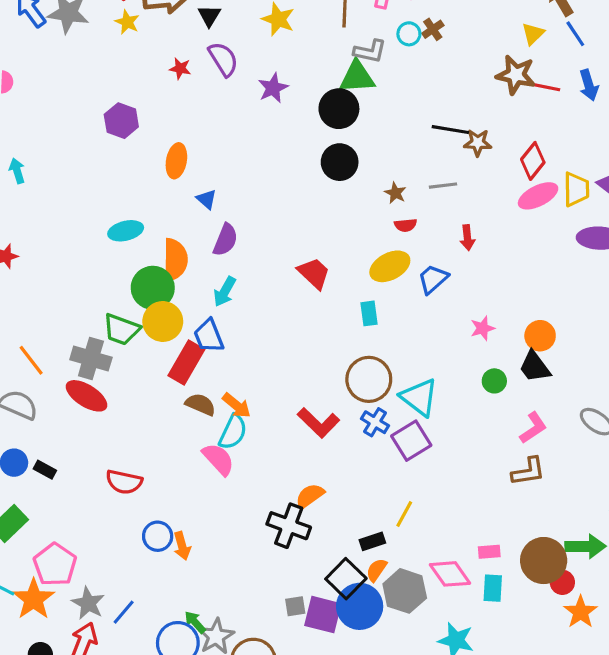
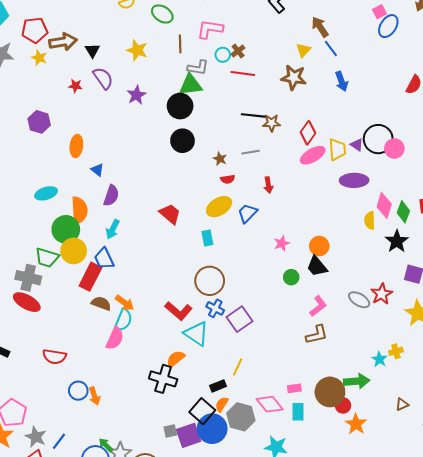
red line: (542, 86) -> (243, 73), moved
cyan triangle: (419, 397) -> (196, 334), moved
pink semicircle: (218, 459) -> (115, 338), turned 70
purple square: (323, 615) -> (189, 435), turned -30

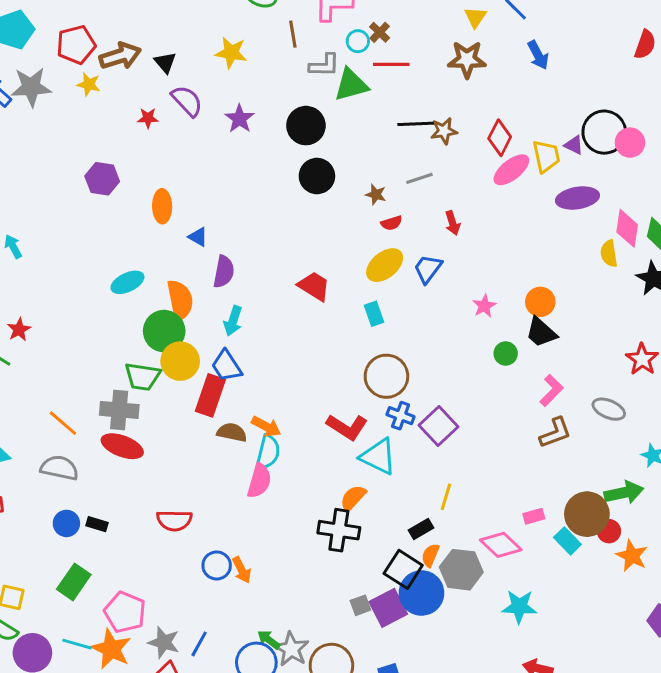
green triangle: (191, 85) -> (351, 85), moved
gray ellipse: (359, 300) -> (609, 409), moved
cyan rectangle: (298, 412) -> (567, 541), moved, turned -36

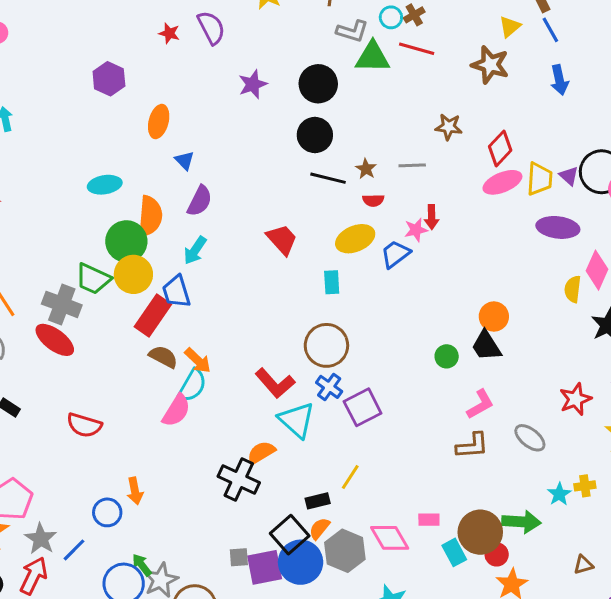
purple star: (240, 119) -> (253, 84), moved
black line: (416, 124) -> (328, 178), moved
pink star: (484, 306) -> (416, 230), moved
blue circle: (217, 565) -> (107, 512), moved

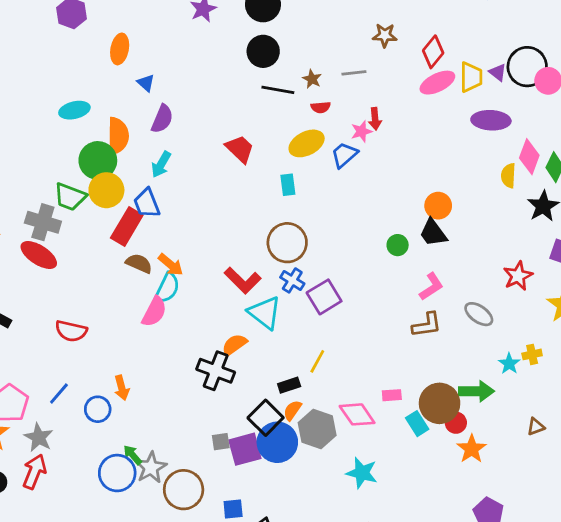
blue line: (74, 550) -> (59, 394), moved

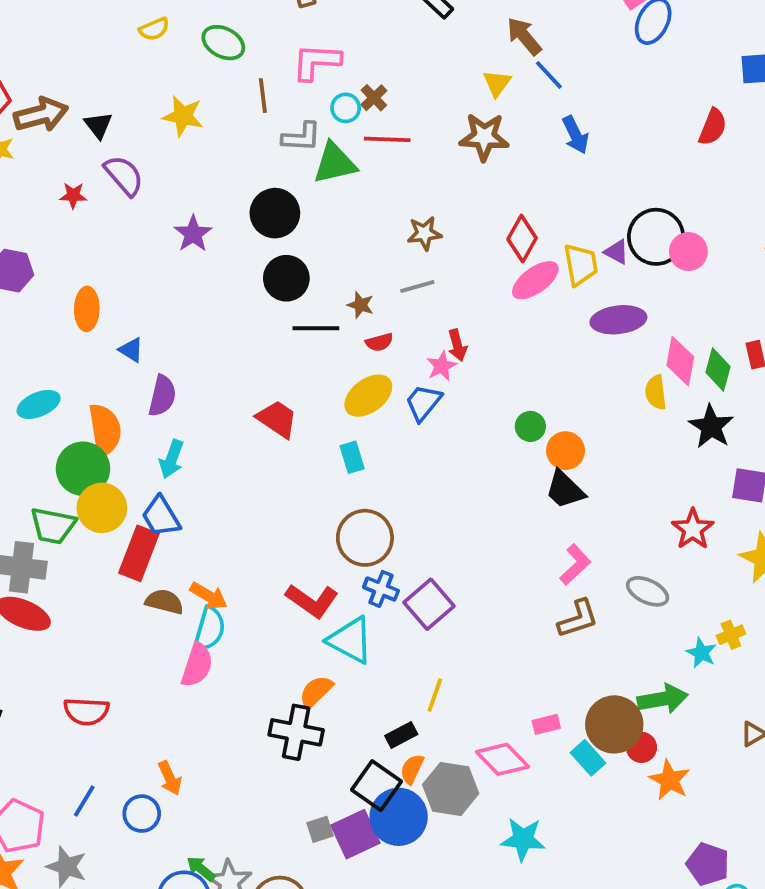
brown star: (385, 35) -> (424, 233), moved
green circle: (398, 245) -> (530, 426), moved

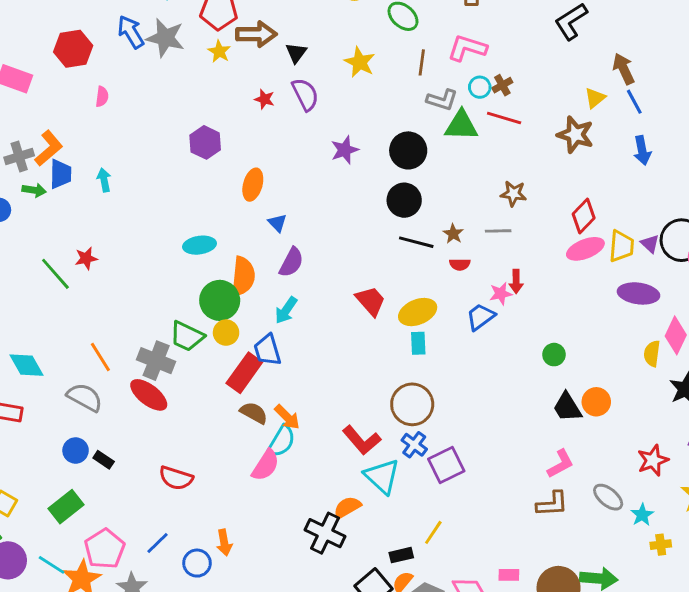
yellow ellipse: (368, 396) -> (418, 312), moved
orange circle: (565, 451) -> (596, 402), moved
yellow circle: (102, 508) -> (226, 333), size x0.7
cyan star: (701, 653) -> (642, 515), moved

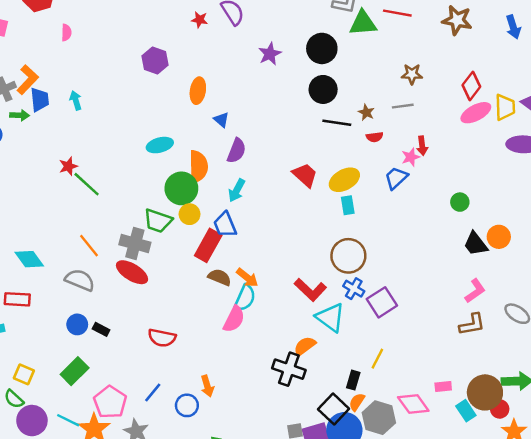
green line: (55, 274) -> (87, 184), moved
black rectangle: (401, 555) -> (353, 380), turned -54

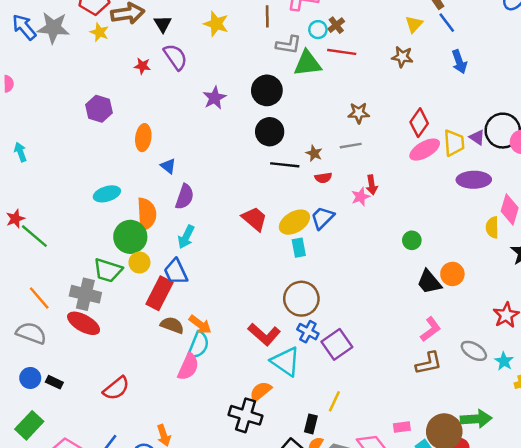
brown star: (457, 20) -> (402, 57), size x0.7
blue trapezoid: (396, 178) -> (322, 218), moved
red semicircle: (162, 338) -> (116, 388), turned -48

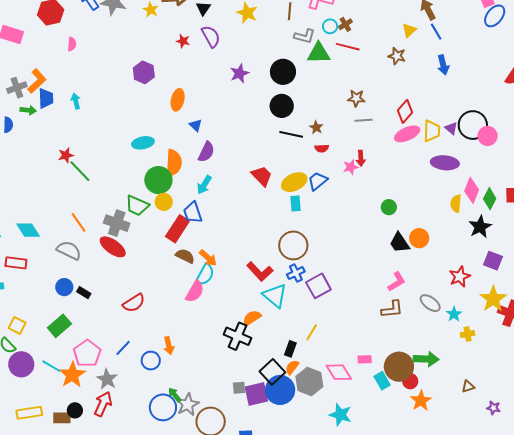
gray line: (351, 146) -> (364, 120), moved
blue cross: (308, 332) -> (296, 273), turned 30

